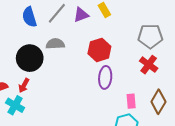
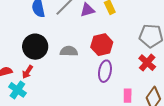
gray semicircle: (55, 44) -> (69, 51), moved

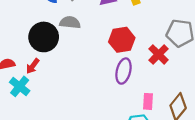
gray semicircle: (69, 51) -> (70, 22), moved
red cross: (147, 63) -> (159, 54), moved

